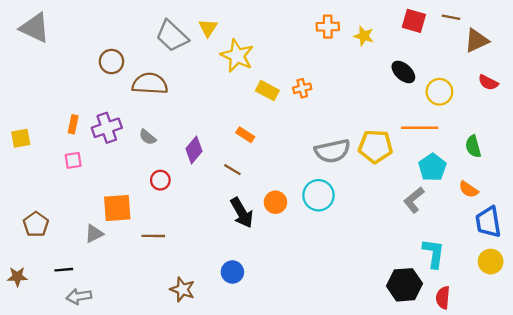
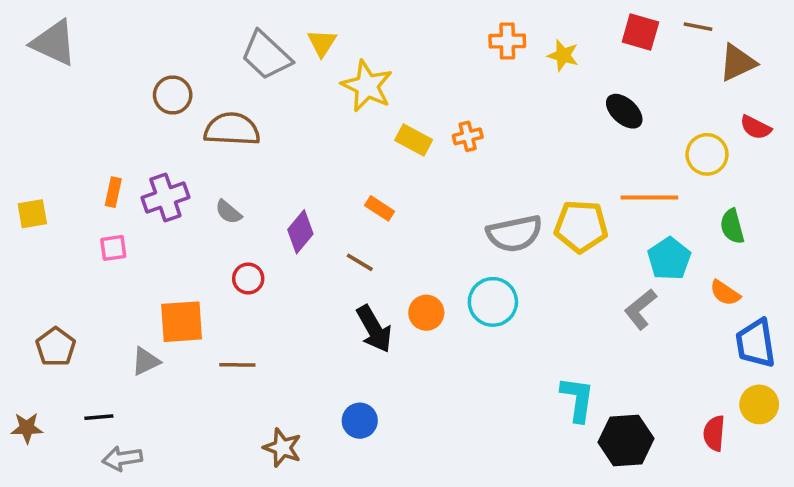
yellow circle: (439, 92) -> (707, 154), moved
cyan L-shape: (434, 253) -> (577, 399), moved
red semicircle: (443, 298) -> (714, 433), moved

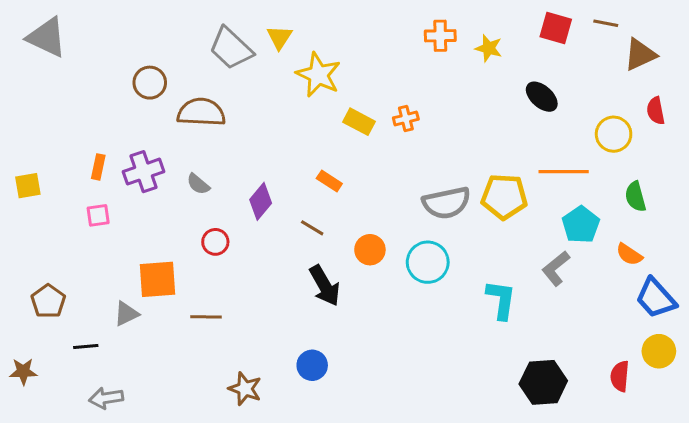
red semicircle: (756, 127) -> (656, 111), turned 52
orange circle: (426, 313) -> (370, 250), moved
blue trapezoid: (756, 343) -> (656, 298), turned -33
cyan L-shape: (577, 399) -> (501, 300), moved
black line: (99, 417) -> (86, 347), moved

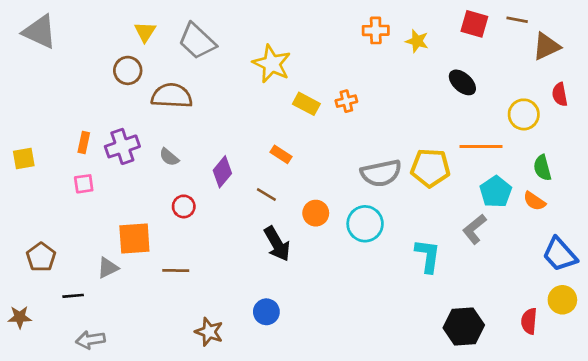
yellow triangle: (279, 37) -> (145, 32), moved
orange semicircle: (629, 254) -> (534, 201), moved

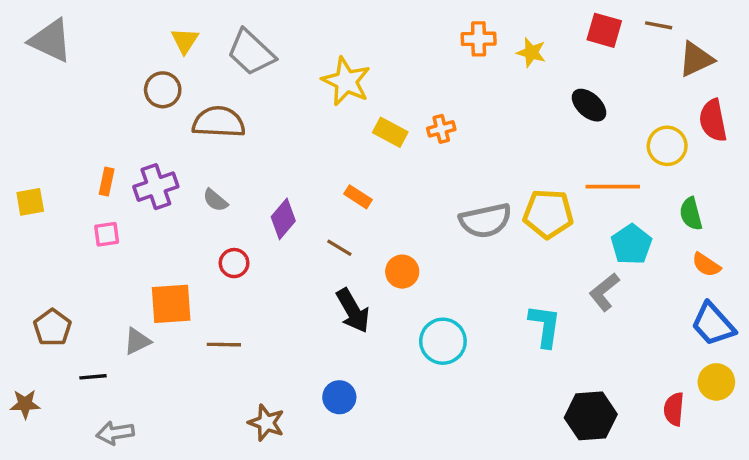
red semicircle: (560, 94) -> (713, 120), size x1.4
orange semicircle: (534, 201) -> (706, 265), moved
cyan circle: (365, 224) -> (443, 341), moved

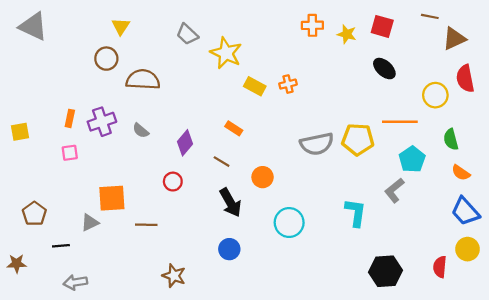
red square: (604, 30) -> (382, 26), moved
gray trapezoid: (251, 52) -> (187, 34), moved, size x0.7
red circle: (234, 263) -> (173, 182), moved
blue circle: (339, 397) -> (229, 249), moved

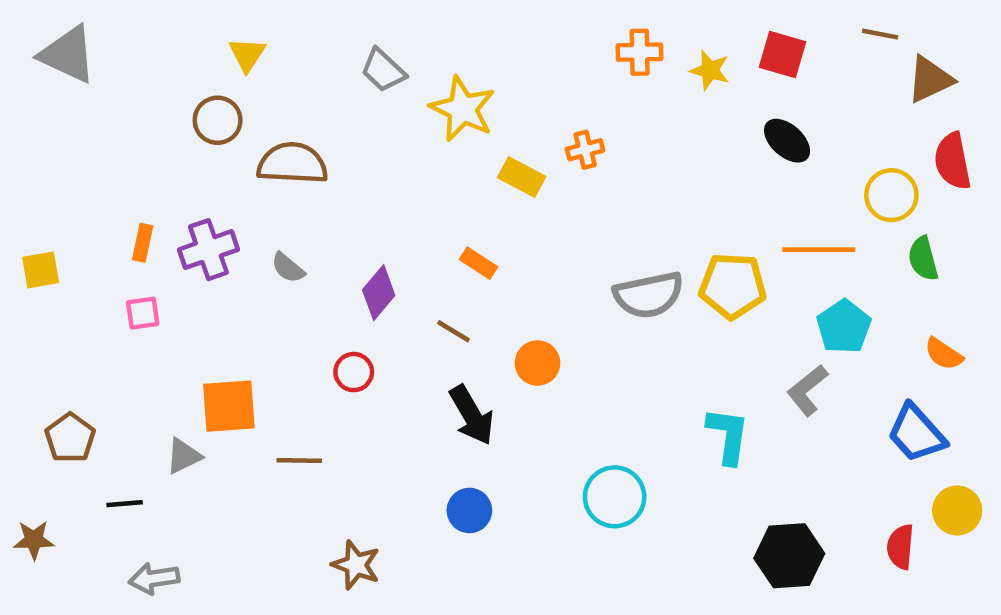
orange cross: (288, 84) -> (585, 150), moved
green semicircle: (451, 139) -> (923, 259), moved
blue trapezoid: (465, 211) -> (916, 433), moved
cyan circle: (289, 223) -> (615, 497), moved

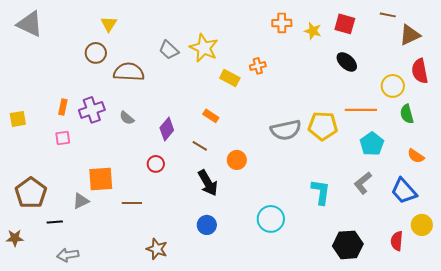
gray trapezoid: (383, 70) -> (169, 50), moved
gray L-shape: (807, 390) -> (363, 183), moved
brown pentagon: (70, 438) -> (31, 193), size x1.4

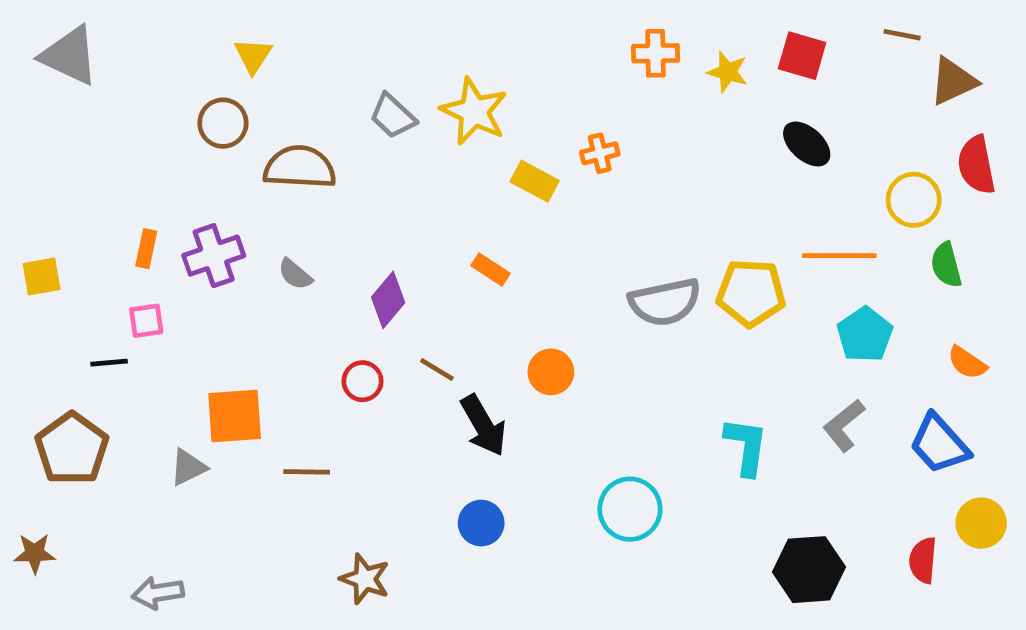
brown line: (200, 146) -> (437, 370), moved
black line: (55, 222) -> (109, 363), moved

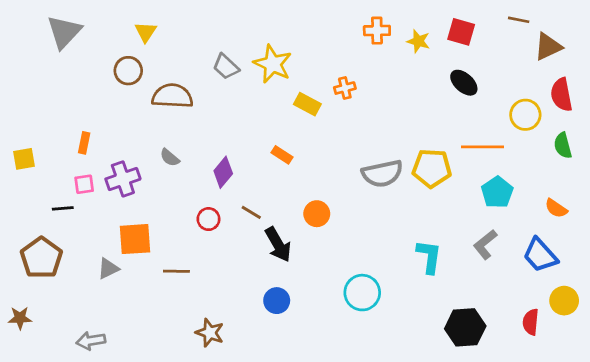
gray triangle: (69, 56) -> (64, 32), moved, turned 48
purple cross: (214, 256) -> (123, 179), moved
green semicircle: (946, 265) -> (563, 146), moved

